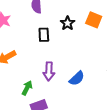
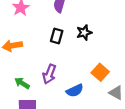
orange square: (94, 20) -> (100, 72), moved
green arrow: (27, 88) -> (22, 83), turned -104

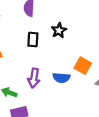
blue semicircle: (75, 91) -> (61, 78), moved, turned 42

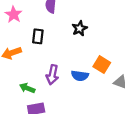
black rectangle: (33, 39) -> (38, 36), moved

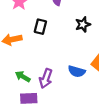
purple arrow: (52, 75) -> (46, 78), moved

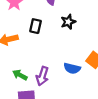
black star: (83, 24) -> (68, 22), moved

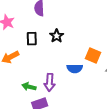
black star: (68, 22) -> (57, 36), moved

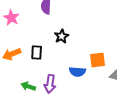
black rectangle: (32, 39) -> (37, 52), moved
orange square: (93, 56) -> (97, 60), turned -35

